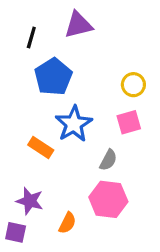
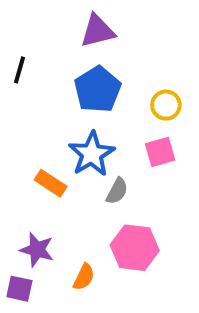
black line: (31, 37) -> (19, 70), moved
blue pentagon: (53, 77) -> (98, 89), moved
gray semicircle: (108, 160) -> (117, 191), moved

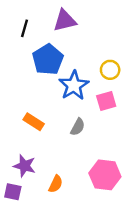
black line: (19, 70) -> (24, 28), moved
blue pentagon: (98, 89) -> (48, 59), moved
blue star: (92, 154) -> (74, 85), moved
pink hexagon: (135, 248) -> (105, 175), moved

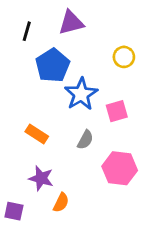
yellow circle: (110, 70) -> (124, 57), moved
purple star: (24, 166) -> (41, 178), moved
pink hexagon: (105, 175) -> (120, 168), moved

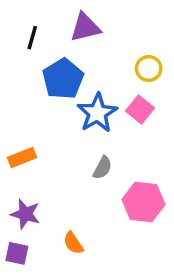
pink square: (117, 111) -> (140, 110), moved, turned -35
orange rectangle: (37, 134) -> (22, 157), moved, turned -55
purple star: (41, 178) -> (25, 214), moved
orange semicircle: (61, 203) -> (73, 243), turned 120

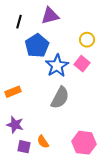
gray semicircle: (102, 168) -> (60, 98), size x1.6
pink hexagon: (143, 202) -> (84, 143), moved
purple square: (17, 253) -> (24, 147), moved

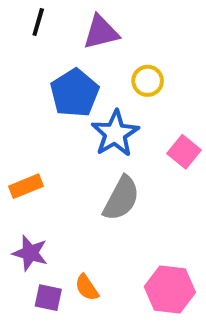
black line: (19, 22) -> (38, 22), moved
yellow circle: (87, 40) -> (148, 81), moved
pink square: (82, 64) -> (184, 152), moved

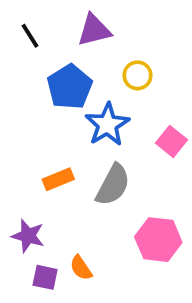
black line: (38, 22) -> (30, 36), moved, turned -48
orange rectangle: (26, 186) -> (58, 179), moved
pink hexagon: (170, 290) -> (158, 240), moved

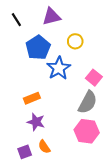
gray semicircle: (113, 185) -> (88, 102), moved
purple star: (28, 236) -> (36, 122), moved
purple square: (45, 277) -> (25, 152), turned -32

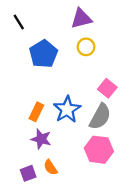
purple triangle: (51, 17) -> (81, 18), moved
blue star: (59, 68) -> (67, 109), moved
orange rectangle: (32, 98) -> (36, 112), turned -42

